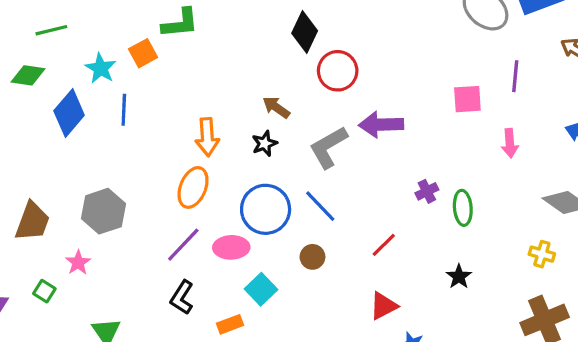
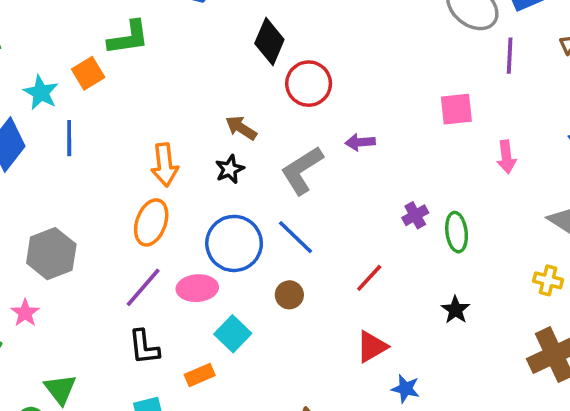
purple line: (515, 76) -> (510, 56), moved
purple arrow: (381, 125) -> (360, 142), size x0.6
black L-shape: (182, 297) -> (144, 347), turned -36

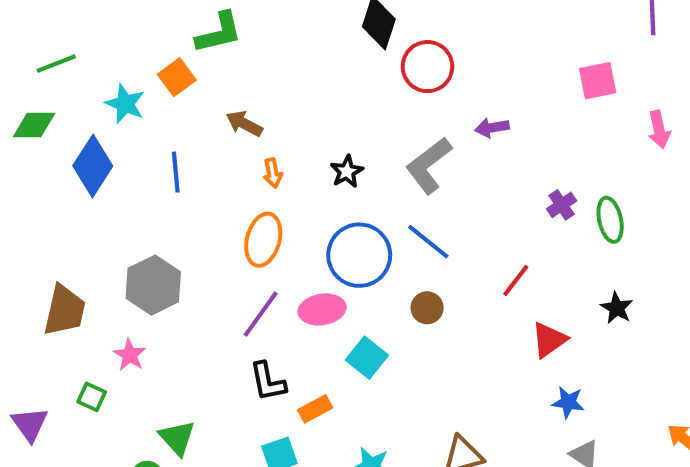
brown arrow: (241, 128) -> (244, 124), moved
blue line: (69, 138) -> (176, 172), moved
orange arrow: (165, 165) -> (273, 173), size x0.6
red triangle: (372, 347) -> (549, 340), moved
orange rectangle: (200, 375) -> (315, 409), moved

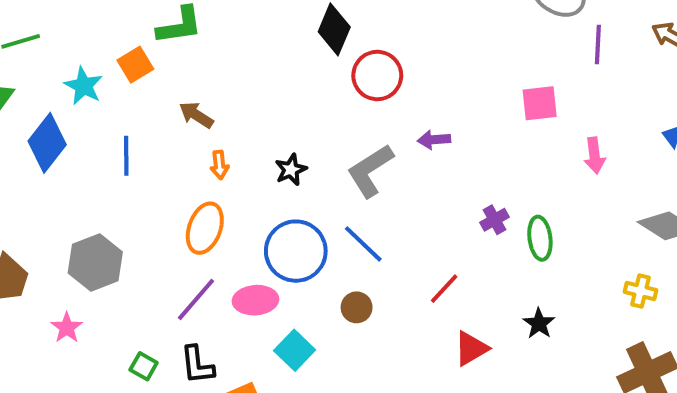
green square: (92, 397) -> (144, 366), moved

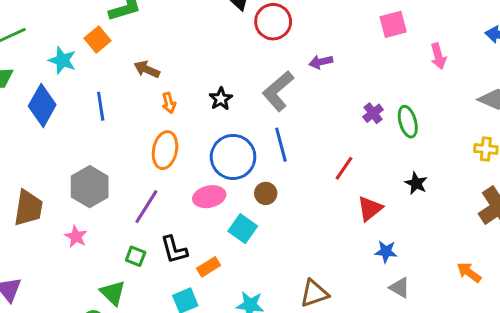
blue line: (363, 244) -> (281, 145), turned 40
purple line: (196, 299) -> (146, 207), moved
brown circle: (357, 307) -> (266, 193), moved

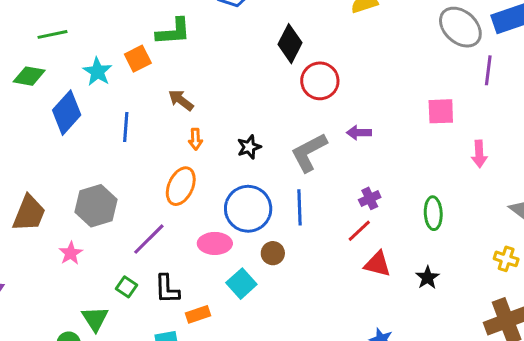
purple cross: (373, 113) -> (370, 198), moved
red line: (344, 168) -> (359, 231), moved
red triangle: (370, 209) -> (377, 264), moved, turned 40

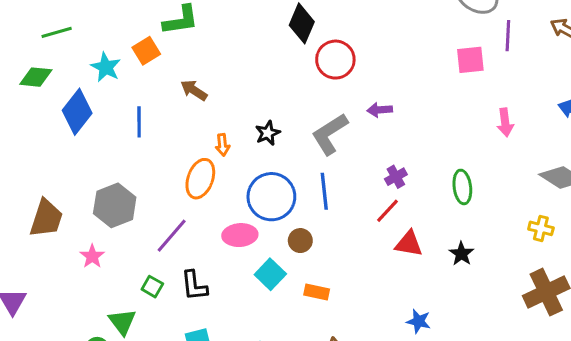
pink square: (441, 111) -> (470, 60), moved
orange arrow: (195, 139) -> (223, 145), moved
orange rectangle: (198, 314) -> (317, 292), moved, turned 35

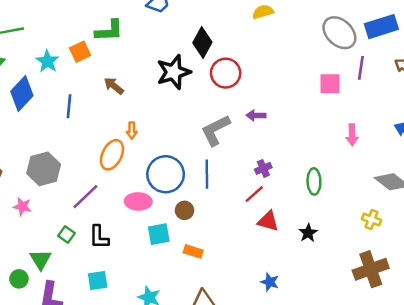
black star: (268, 133) -> (174, 72), moved, size x1.8
pink star: (92, 256) -> (22, 206), turned -30
cyan square: (270, 274) -> (159, 234), turned 30

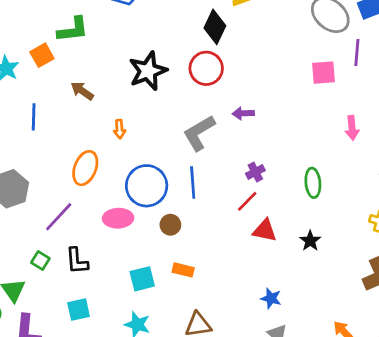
black diamond: (202, 43) -> (215, 27), moved
orange arrow: (132, 130) -> (120, 129), moved
cyan square: (159, 234) -> (142, 279), moved

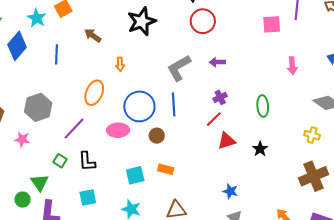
red circle: (206, 68) -> (203, 21), moved
purple arrow: (243, 113) -> (217, 62), moved
red triangle: (265, 231) -> (227, 141), turned -30

